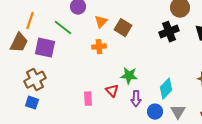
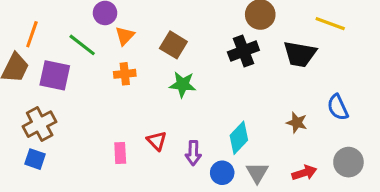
orange triangle: (101, 22) -> (125, 36), moved
orange cross: (99, 47) -> (125, 74), moved
green star: (129, 76) -> (183, 84), moved

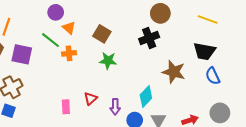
orange triangle: (125, 36) -> (69, 28), turned -32
green line: (82, 45) -> (51, 40), moved
black trapezoid: (300, 54) -> (204, 51), moved
brown star: (297, 123) -> (174, 72), moved, size x1.6
red triangle: (157, 141) -> (91, 99), turned 32

